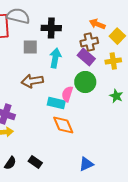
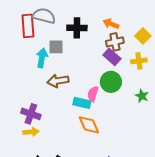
orange arrow: (97, 24) -> (111, 24), moved
cyan arrow: (55, 58) -> (42, 58), moved

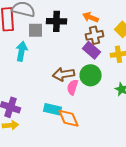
gray square: (56, 47) -> (36, 30), moved
brown arrow: (58, 81) -> (64, 74), moved
cyan rectangle: (82, 103) -> (52, 109), moved

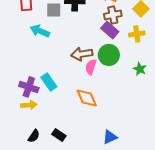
cyan arrow: (22, 51) -> (40, 31), turned -78
cyan rectangle: (52, 109) -> (49, 82), moved, turned 42

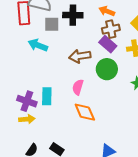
brown arrow: (82, 54) -> (80, 56), moved
pink semicircle: (91, 67) -> (78, 87), moved
cyan rectangle: (49, 82) -> (47, 96), turned 36

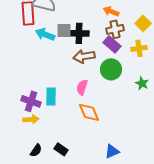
black cross: (73, 15) -> (79, 33), moved
gray square: (52, 24) -> (64, 30), moved
cyan arrow: (38, 45) -> (45, 34), moved

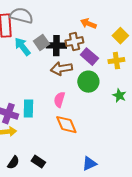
brown cross: (115, 29) -> (74, 42), moved
gray square: (64, 30) -> (41, 43), turned -35
cyan arrow: (45, 34) -> (22, 47), turned 30

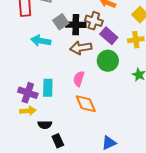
brown cross: (74, 42) -> (94, 21), turned 30
cyan arrow: (22, 47) -> (41, 41), moved, turned -42
black rectangle: (38, 162) -> (58, 141), turned 32
black semicircle: (13, 163) -> (45, 125), moved, turned 56

